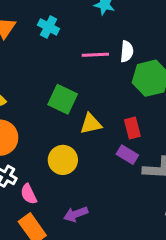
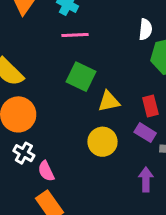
pink line: (95, 55) -> (75, 35), moved
yellow circle: (63, 160) -> (103, 142), moved
purple arrow: (76, 214) -> (146, 179), moved, turned 110

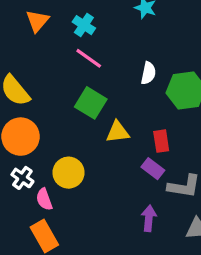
white semicircle: (145, 29) -> (148, 73), moved
pink line: (75, 35) -> (89, 58), turned 32
yellow circle: (103, 142) -> (68, 173), moved

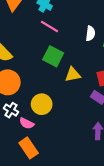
pink semicircle: (44, 199) -> (27, 123), turned -40

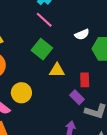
white semicircle: (90, 33) -> (82, 34), turned 48

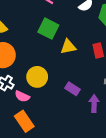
purple rectangle: (77, 97) -> (73, 89), moved

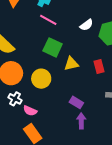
yellow circle: (37, 77) -> (41, 79), moved
purple arrow: (94, 103) -> (81, 121), moved

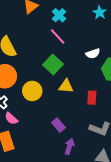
purple arrow: (81, 121) -> (69, 146), moved

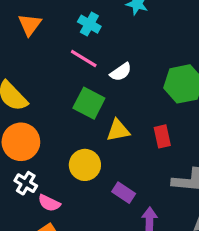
cyan cross: (59, 15) -> (89, 24), moved
white semicircle: (93, 54) -> (121, 72), moved
yellow circle: (32, 91) -> (85, 165), moved

